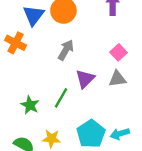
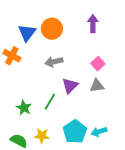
gray arrow: (66, 50) -> (54, 62), turned -132

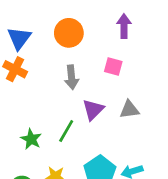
blue triangle: (27, 33) -> (19, 38), moved
gray arrow: (54, 62) -> (72, 77), turned -84
pink square: (98, 64) -> (113, 66), moved, turned -32

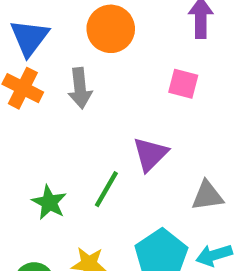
gray arrow: (72, 77) -> (80, 88), moved
gray triangle: (129, 110) -> (207, 196), moved

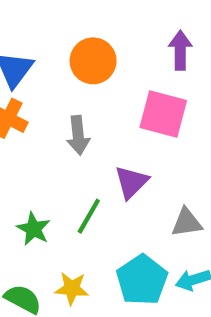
pink square: (183, 84) -> (163, 114), size x1.6
gray arrow: (80, 88) -> (78, 135), moved

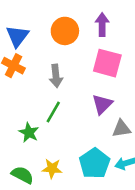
purple arrow: (180, 50) -> (102, 25), moved
purple triangle: (131, 182) -> (102, 104), moved
green line: (89, 216) -> (53, 112), moved

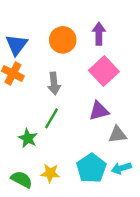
pink square: (107, 63) -> (104, 71), turned 32
purple triangle: (102, 104) -> (99, 111), turned 30

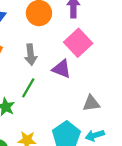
purple triangle: (99, 111) -> (62, 69), moved, turned 36

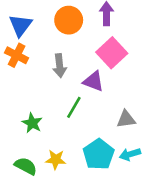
green line: (28, 88) -> (74, 107), moved

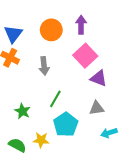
purple triangle: (93, 81) -> (99, 78), moved
cyan pentagon: (99, 154) -> (66, 125), moved
cyan arrow: (130, 154) -> (109, 133), moved

